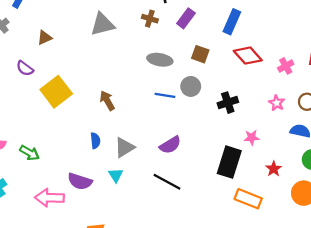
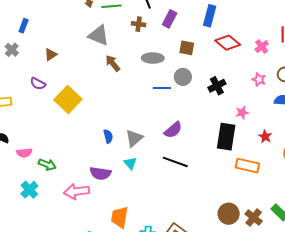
gray triangle: (102, 24) -> (99, 35), turned 45
brown arrow: (107, 101) -> (113, 63), moved
green arrow: (29, 153) -> (47, 165), moved

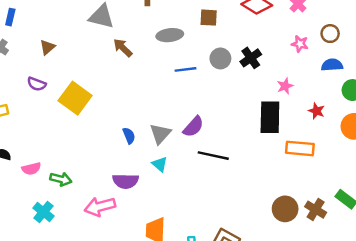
gray circle: (183, 77) -> (220, 58), moved
purple semicircle: (173, 130) -> (193, 127), moved

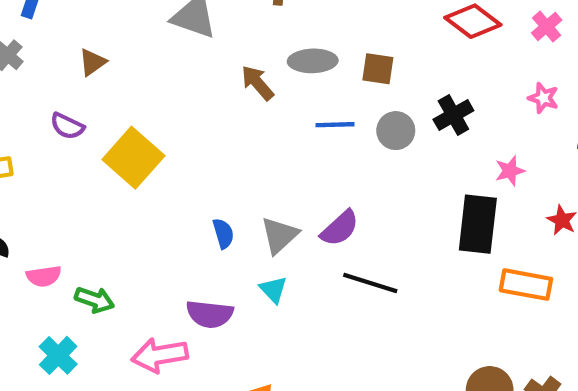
brown square: (209, 18) -> (378, 69), moved
brown arrow: (123, 48) -> (258, 83), moved
gray circle: (220, 58) -> (396, 131), moved

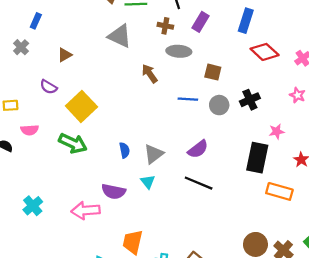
gray ellipse: (313, 61) -> (179, 51), moved
purple semicircle: (340, 228) -> (198, 149), moved
pink semicircle: (44, 276) -> (30, 130), moved
green arrow: (95, 300) -> (73, 143), moved, size x1.4

